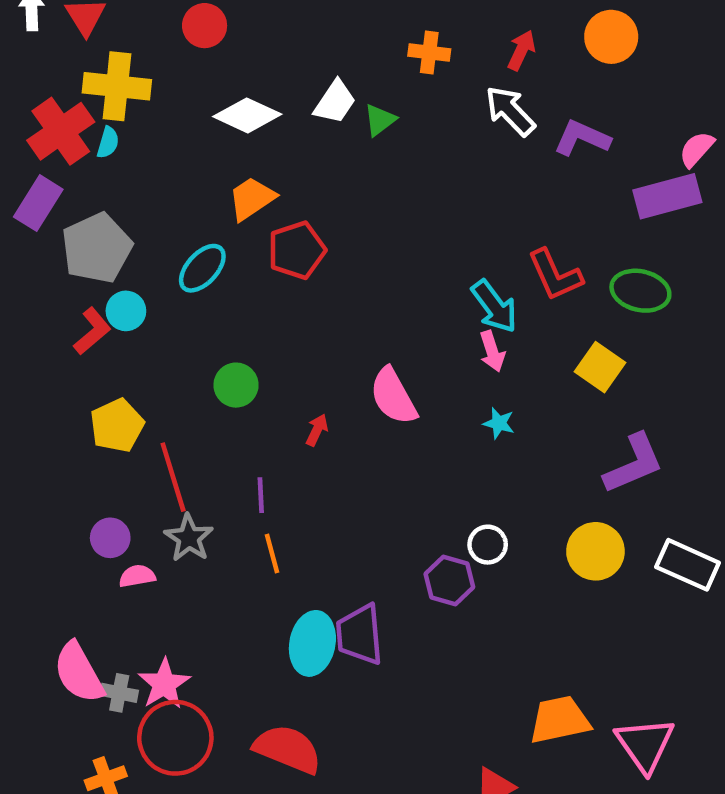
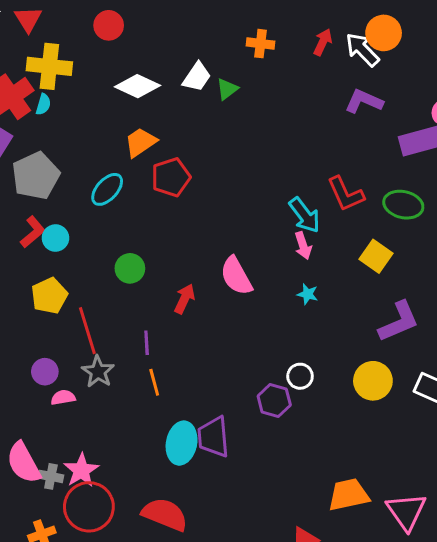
white arrow: (510, 111) -> (362, 50), moved
cyan circle: (126, 311) -> (55, 238), moved
red arrow: (317, 430) -> (185, 299), size x1.4

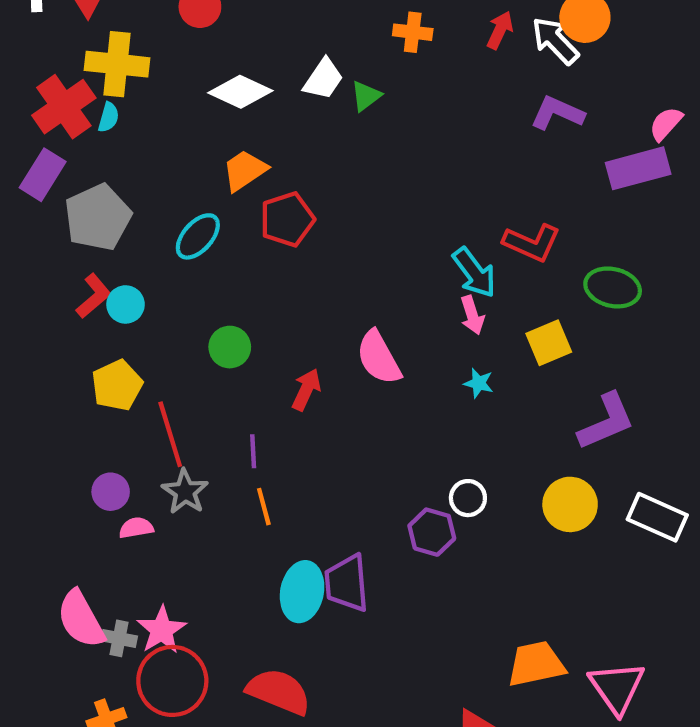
red L-shape: (346, 194) -> (532, 243), turned -42
green ellipse: (403, 205) -> (613, 287), moved
yellow square: (376, 256) -> (549, 343), moved, turned 32

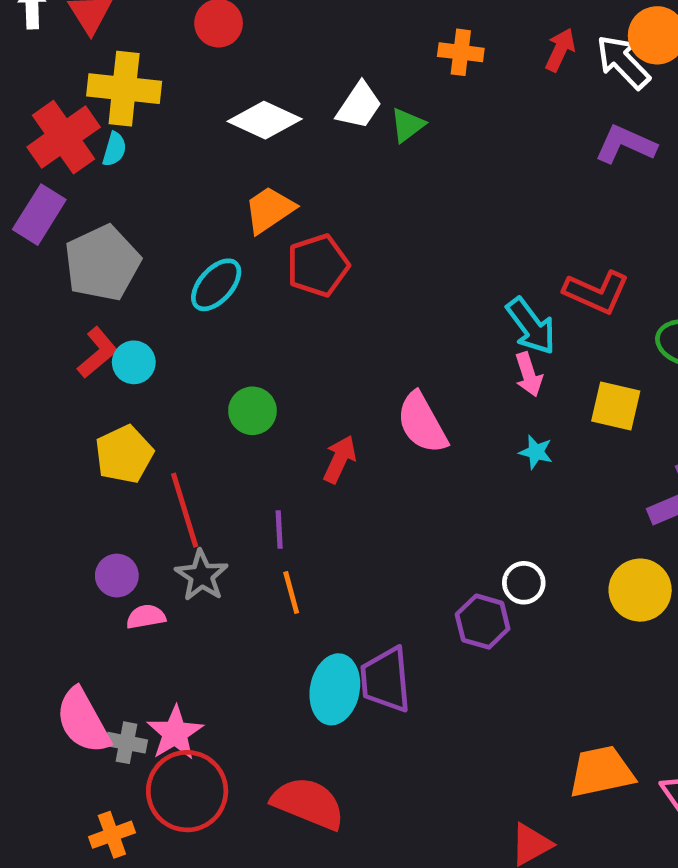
yellow square: (549, 343) -> (616, 406), turned 36

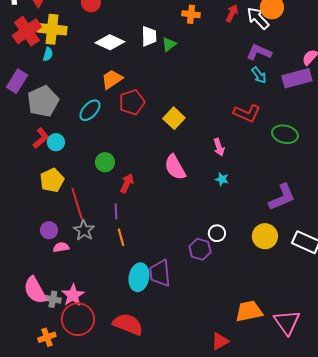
white trapezoid: (359, 106) -> (149, 36), turned -35
red cross: (64, 137) -> (27, 31), moved
cyan arrow: (531, 326) -> (259, 75), moved, size x0.7
yellow square: (616, 406) -> (174, 118), moved, turned 30
red arrow: (340, 459) -> (127, 183), moved

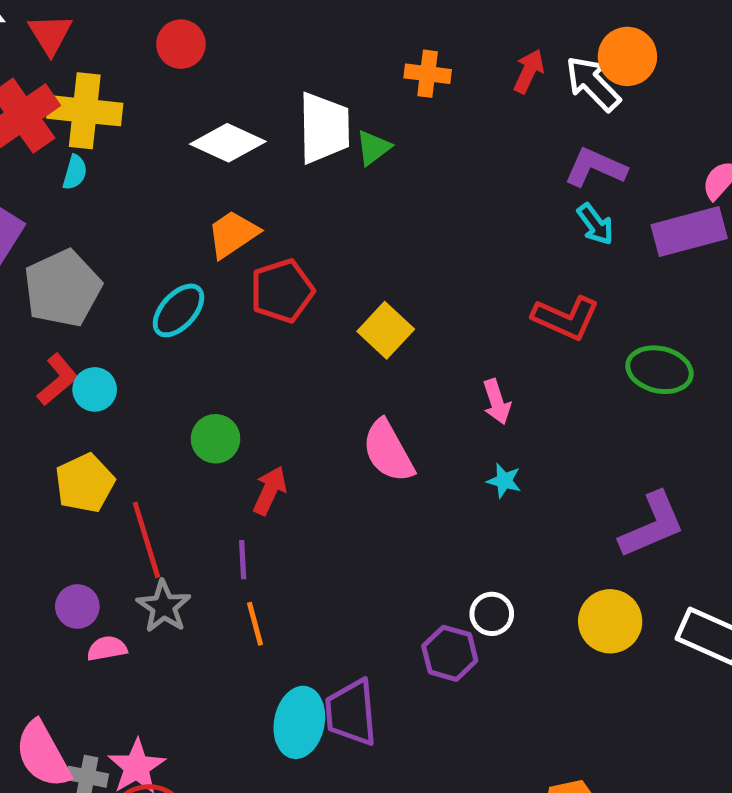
white trapezoid: (149, 36) -> (324, 128), size x1.4

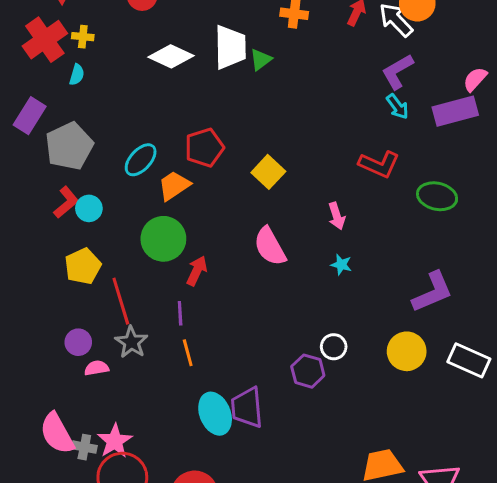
yellow cross: (85, 111) -> (83, 37), size x0.5
purple L-shape: (595, 167) -> (397, 72), turned -54
orange trapezoid: (233, 234) -> (174, 186), moved
green circle: (215, 439) -> (163, 239), size x1.5
cyan ellipse: (299, 722) -> (215, 414), turned -33

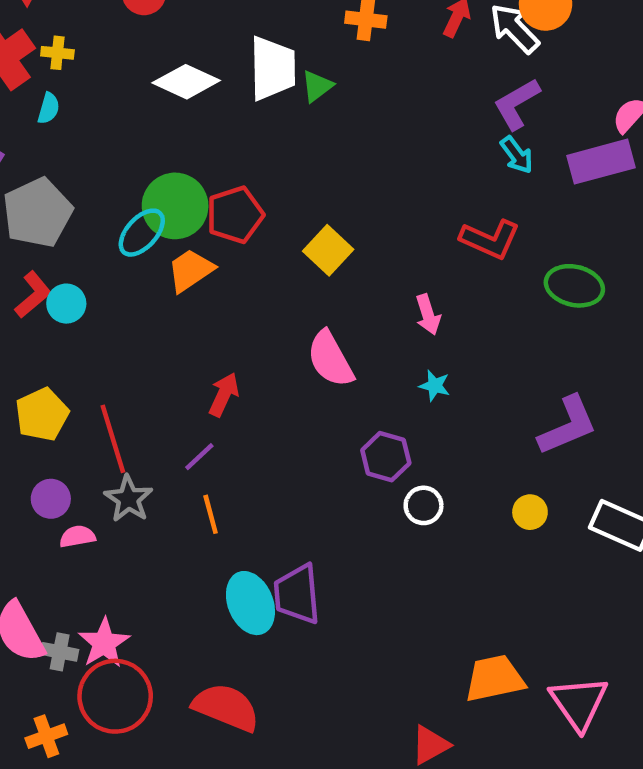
green circle: (163, 239) -> (175, 206), moved
yellow pentagon: (83, 266) -> (42, 414), moved
purple line: (180, 313) -> (199, 457), turned 50
yellow circle: (407, 351) -> (530, 512), size x0.6
purple hexagon: (308, 371) -> (386, 457), moved

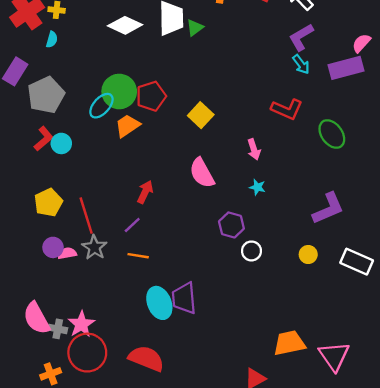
green ellipse: (574, 286) -> (332, 134), turned 40
orange line: (211, 514) -> (138, 256), turned -66
pink semicircle: (77, 536) -> (67, 253), moved

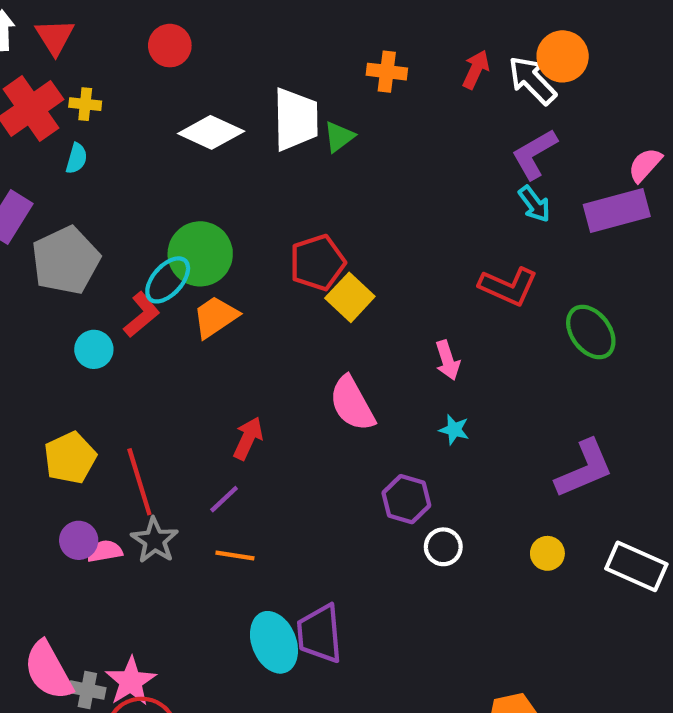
red pentagon: (151, 96) -> (317, 263), moved
red L-shape: (44, 139) -> (142, 315), moved

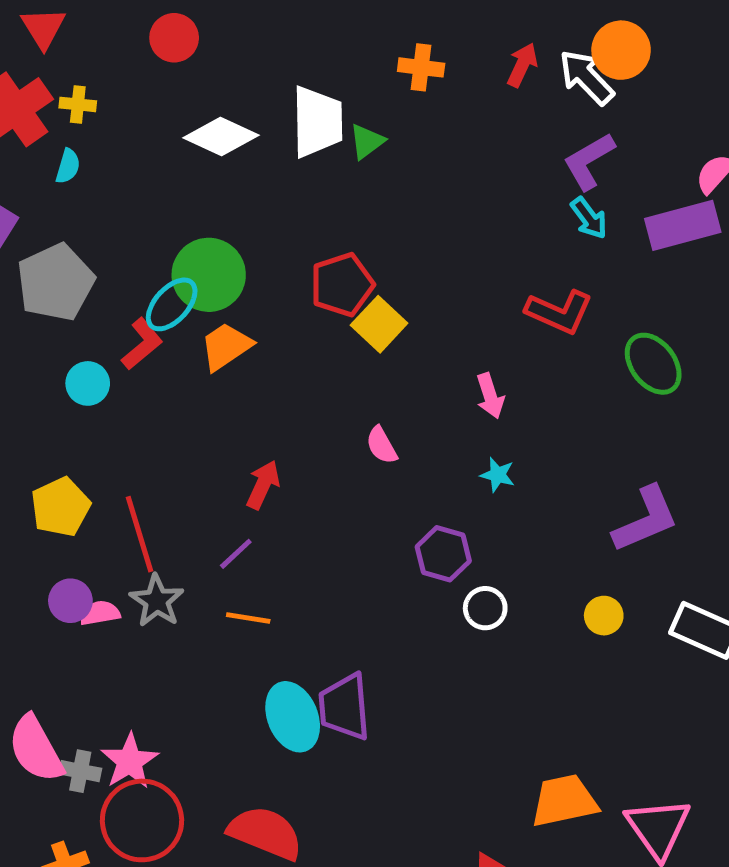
pink semicircle: (352, 404) -> (382, 445), size x0.6

